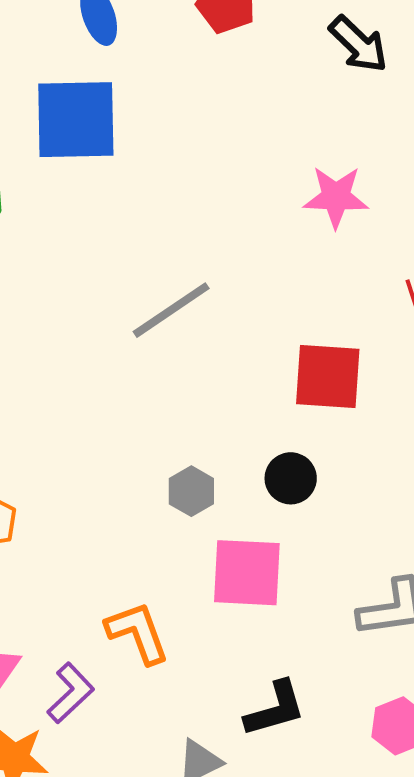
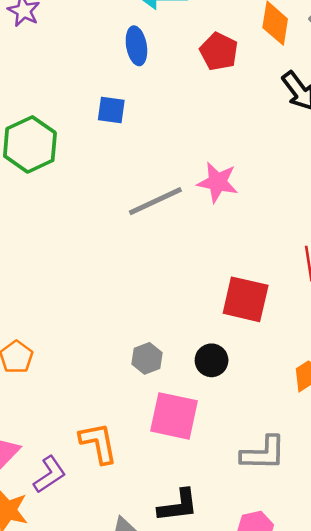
blue square: (76, 120) -> (111, 110), size x0.5
pink star: (336, 197) -> (218, 182), moved
gray line: (171, 310) -> (155, 201), moved

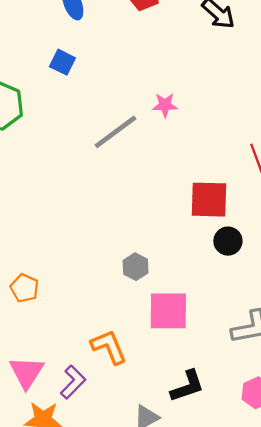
blue square: (111, 110) -> (62, 62), turned 30
pink star: (218, 182) -> (165, 105), size x0.7
black circle: (212, 360) -> (228, 241), moved

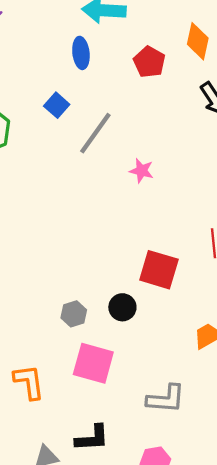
gray line: (116, 132) -> (95, 133), moved, turned -33
black circle: (228, 241) -> (122, 307), moved

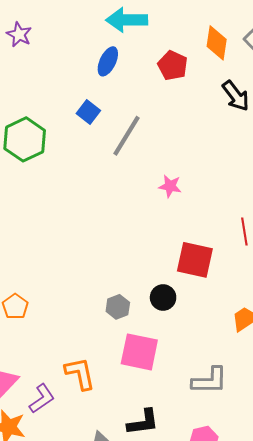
blue ellipse: (81, 53) -> (108, 61), turned 36
pink star: (142, 171) -> (170, 186), moved

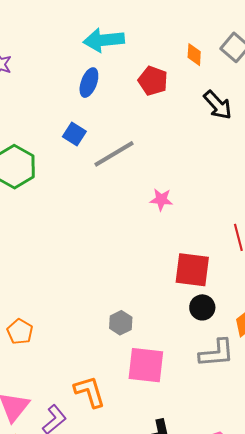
orange diamond: (217, 43) -> (194, 55), size x0.7
gray line: (127, 136) -> (114, 154), turned 33
black circle: (163, 297) -> (202, 307), moved
gray L-shape: (210, 381) -> (217, 353), moved

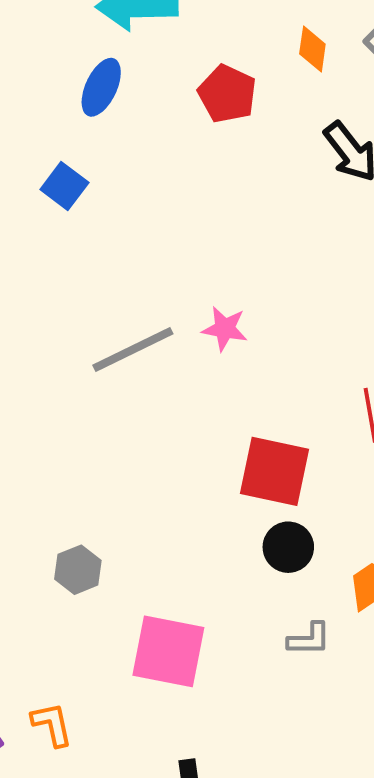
gray line: (114, 154) -> (133, 349), moved
gray hexagon: (121, 323) -> (78, 570), moved
gray L-shape: (217, 353) -> (309, 639), size x0.6
orange L-shape: (90, 392) -> (52, 724), moved, size x0.7

